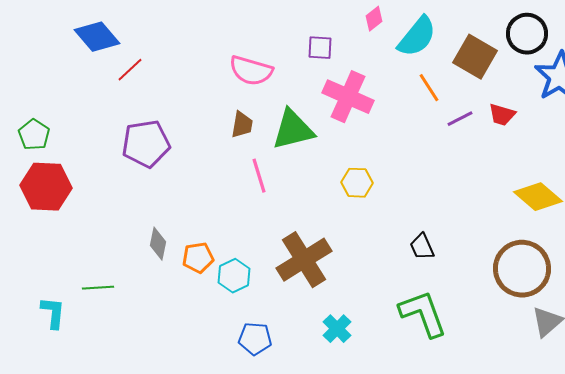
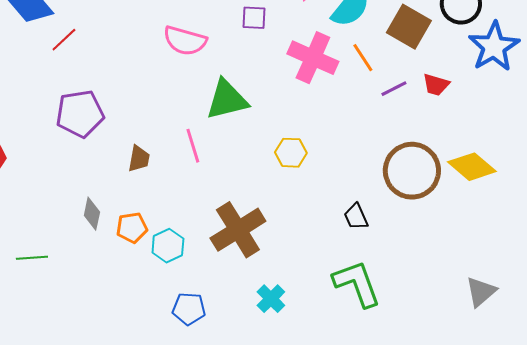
pink cross: (348, 97) -> (313, 58), moved
brown trapezoid: (242, 125) -> (139, 159), moved
brown circle: (522, 269) -> (412, 171), moved

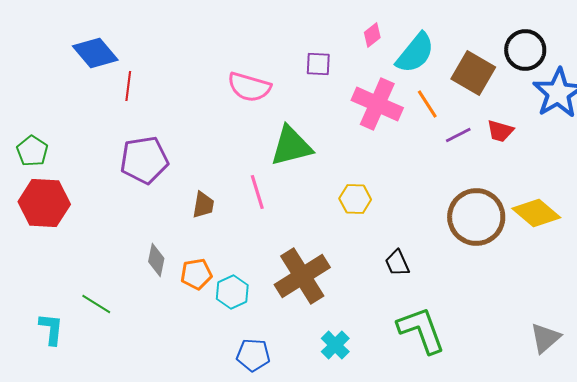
red line: (64, 40) -> (128, 86), turned -40
black trapezoid: (356, 217) -> (397, 263), moved
green line: (32, 258) -> (96, 304), turned 36

